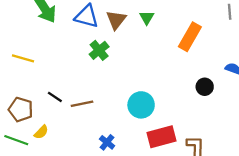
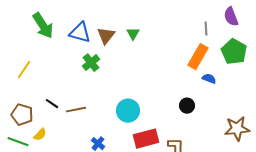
orange rectangle: (190, 37) -> (198, 57), moved
yellow line: (23, 58) -> (24, 70), turned -72
black circle: (205, 87) -> (187, 106), moved

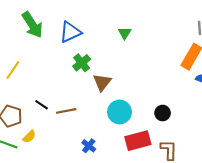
blue triangle: (80, 33) -> (70, 32), turned -40
brown triangle: (106, 36) -> (102, 82), moved
black circle: (187, 106) -> (163, 113), moved

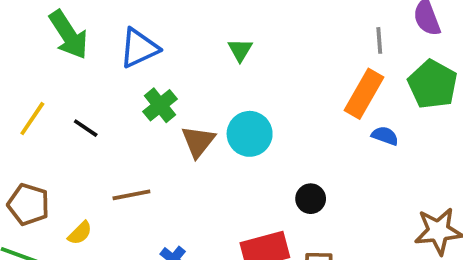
black line: (42, 105) -> (86, 128), moved
cyan circle: (120, 112) -> (250, 134), moved
yellow semicircle: (29, 137) -> (80, 233), moved

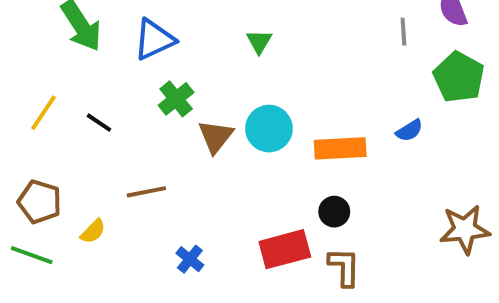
orange rectangle: (364, 94) -> (340, 148), moved, turned 57
blue semicircle: (385, 136) -> (409, 131), turned 128
black circle: (311, 199) -> (334, 212), moved

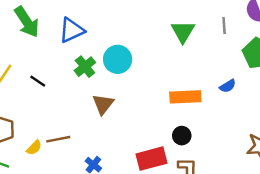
green triangle: (259, 42) -> (183, 32), moved, size x1.5
cyan circle: (269, 129) -> (118, 59), moved
brown triangle: (216, 136) -> (103, 104), moved
brown line: (146, 192) -> (58, 139), moved

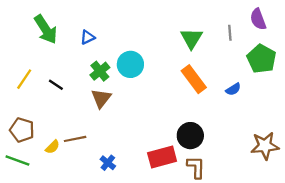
blue triangle: (72, 30) -> (87, 37), size x0.6
orange rectangle: (185, 97) -> (194, 79), moved, turned 56
brown triangle: (103, 104) -> (101, 98), moved
black circle: (182, 136) -> (190, 136), size x1.5

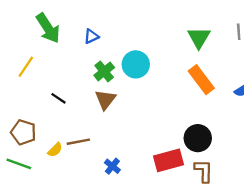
yellow line: (24, 79) -> (26, 67), moved
black line: (56, 85) -> (59, 98), moved

